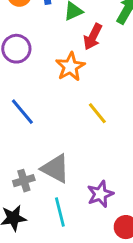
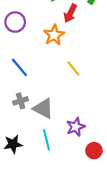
gray cross: (24, 181) -> (21, 101), moved

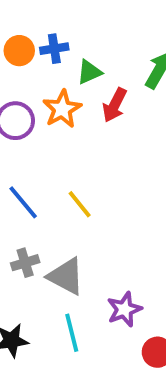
orange star: (54, 35) -> (62, 109), moved
yellow line: (73, 68) -> (80, 204), moved

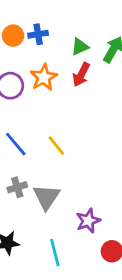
green triangle: (89, 72) -> (80, 47), moved
gray triangle: (66, 276) -> (46, 197), turned 36
cyan line: (72, 333) -> (55, 253), moved

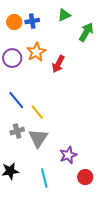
green triangle: (80, 47) -> (64, 15), moved
red arrow: (81, 75) -> (58, 64), moved
yellow line: (56, 146) -> (37, 112), moved

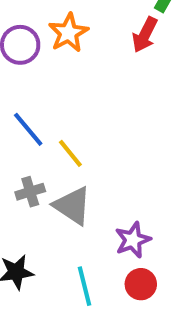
red arrow: (58, 64) -> (145, 35), moved
gray triangle: (38, 138) -> (72, 206), turned -30
red circle: (85, 177) -> (141, 284), moved

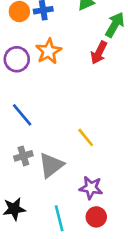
yellow line: (70, 153) -> (86, 137), moved
gray triangle: (72, 206) -> (51, 165), turned 48
purple star: (133, 240) -> (91, 188), turned 30

